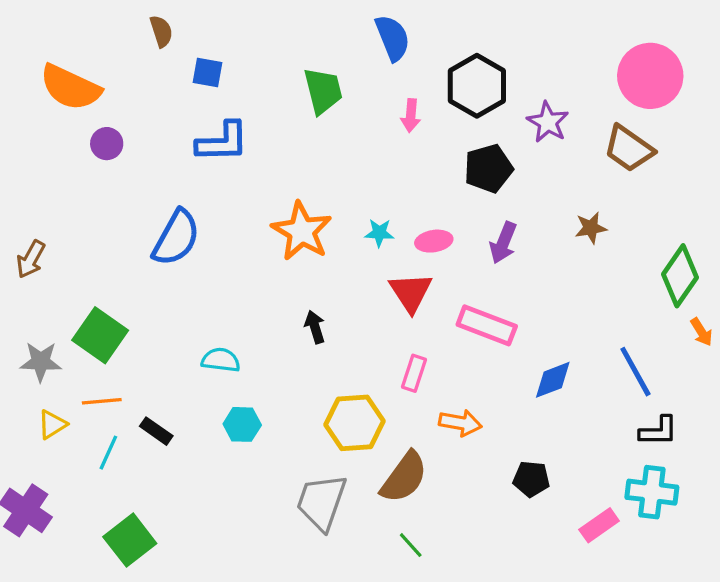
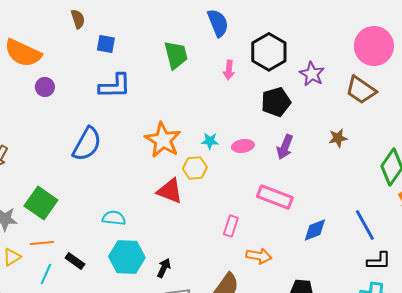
red triangle: (411, 292) -> (170, 191), moved, turned -36
black arrow: (315, 327) -> (164, 268), moved, turned 42
yellow hexagon: (355, 423) -> (195, 168), moved, size x0.7
cyan hexagon: (242, 424) -> (127, 257), size x1.6

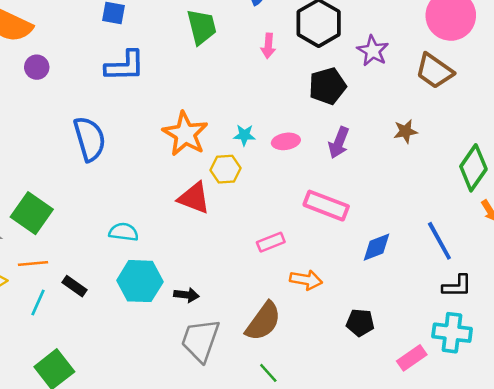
blue semicircle: (87, 144) -> (90, 139), turned -45
pink rectangle: (231, 226) -> (271, 242), turned 50
black arrow: (164, 268) -> (186, 295), turned 72

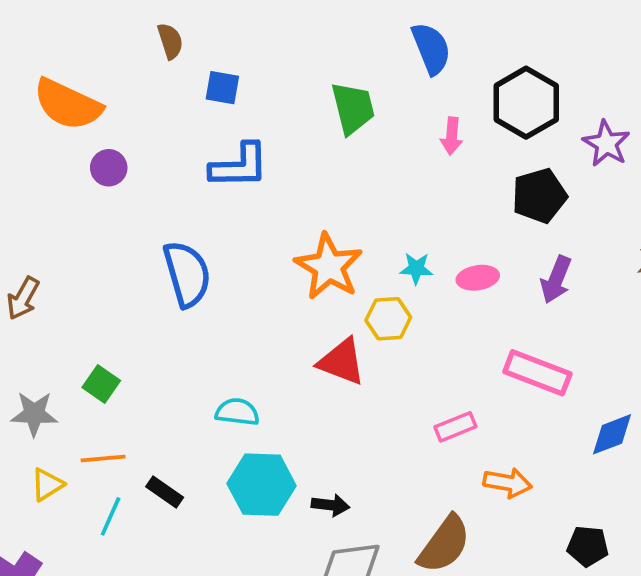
green square: (32, 213) -> (101, 384), size x0.6

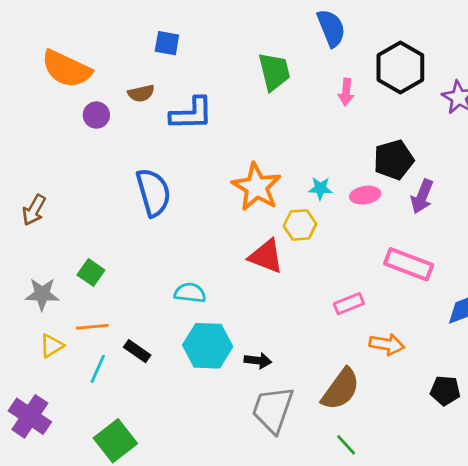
brown semicircle: (170, 41) -> (141, 93), moved, turned 95
blue square: (222, 88) -> (167, 43), moved
black pentagon: (539, 196) -> (394, 160), moved

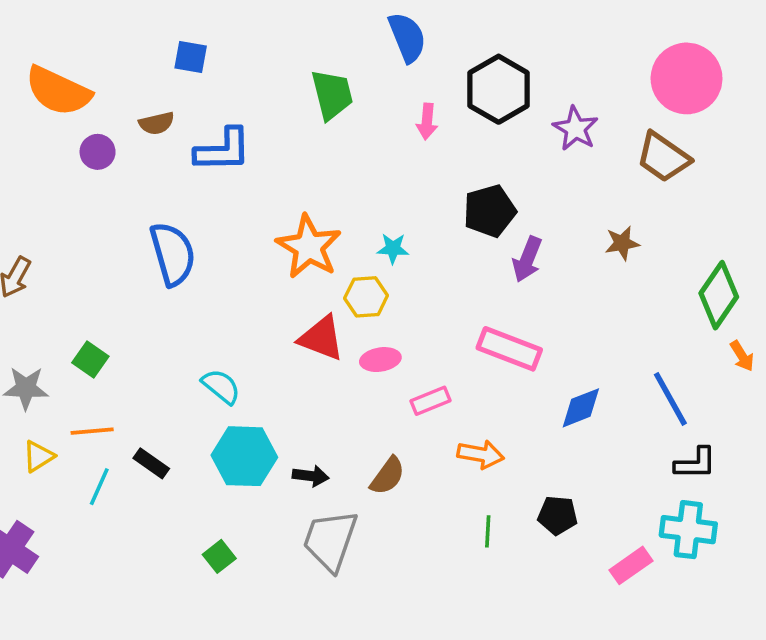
pink ellipse: (365, 195) -> (380, 360), moved
cyan semicircle: (190, 293) -> (221, 386), turned 32
brown semicircle: (341, 389) -> (388, 476), moved, size x0.7
green square: (115, 441) -> (219, 556), moved, size x0.6
green line: (346, 445) -> (488, 531), moved, turned 45

